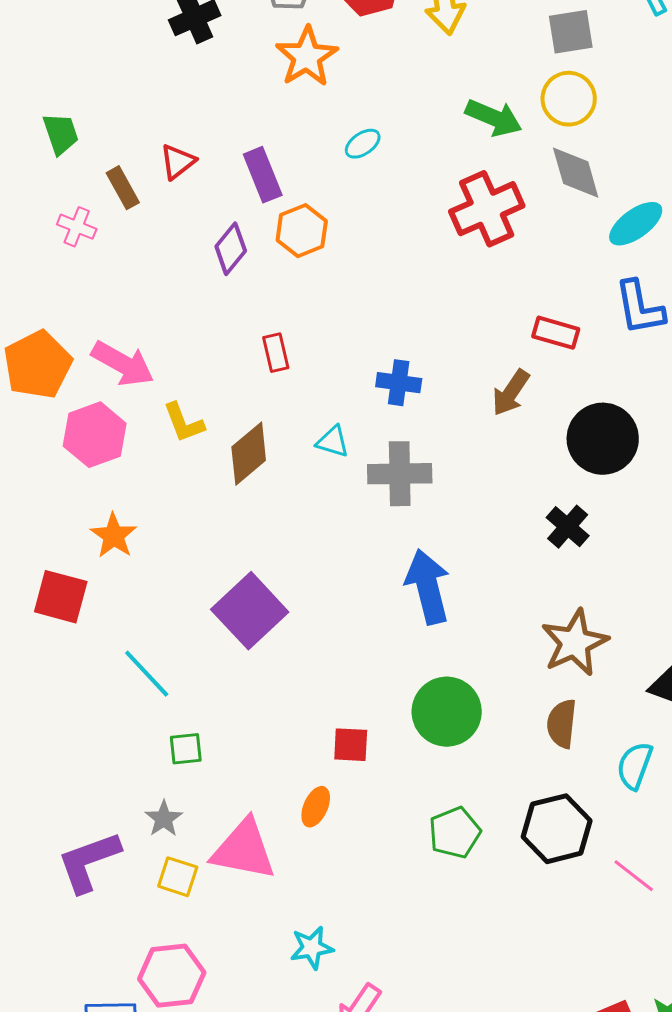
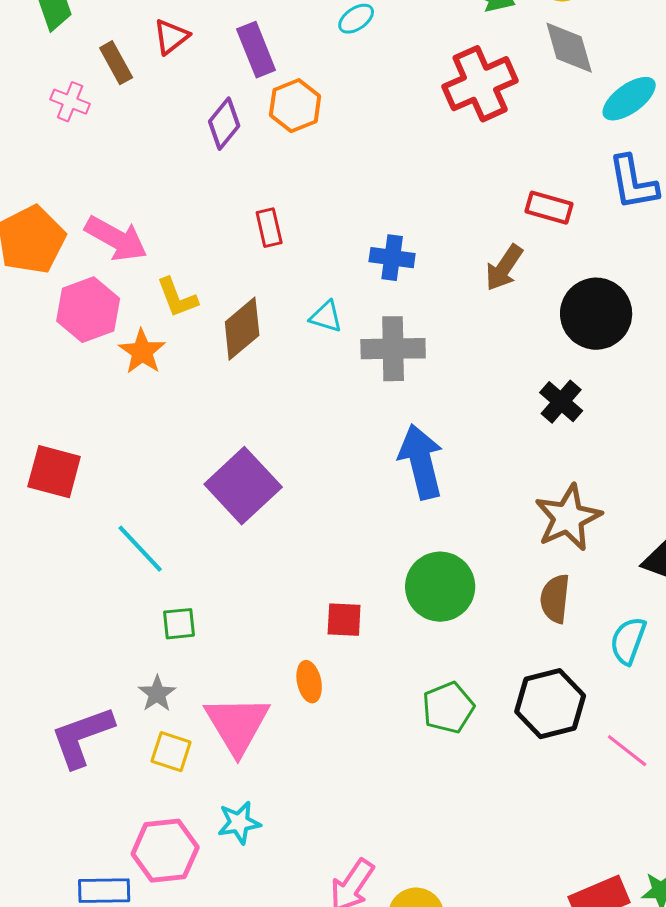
orange star: (114, 536) -> (142, 352), moved
orange ellipse: (316, 807) -> (309, 682), turned -36
pink triangle: (244, 850) -> (237, 725), turned 48
cyan star: (312, 948) -> (239, 823), moved

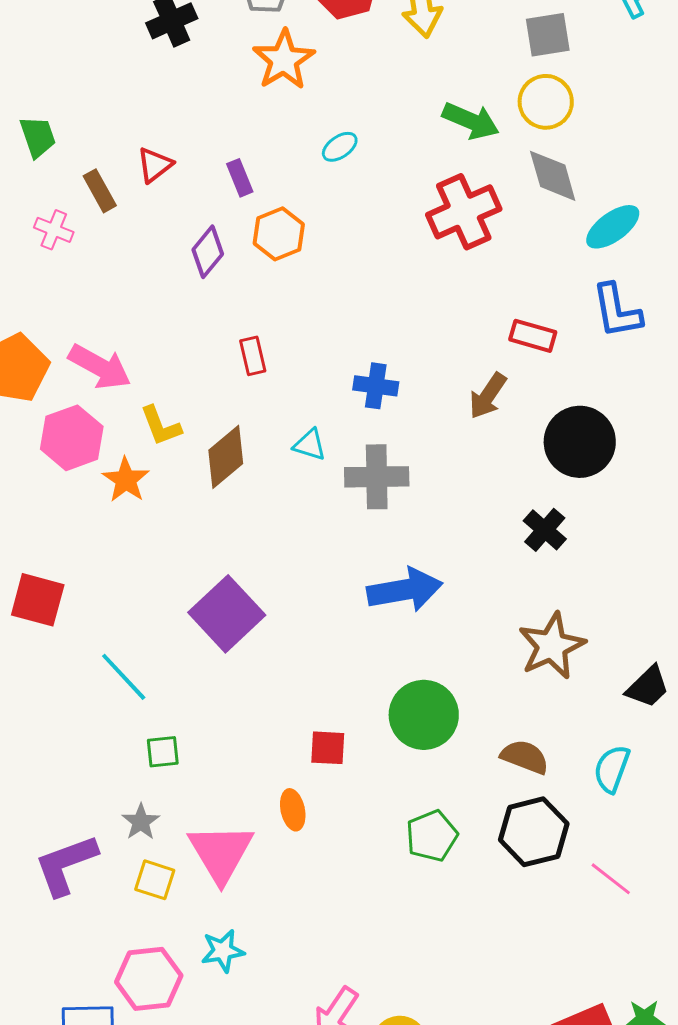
purple rectangle: (256, 50) -> (240, 178), size x0.7
blue arrow: (421, 462) -> (405, 590), turned 94
brown semicircle: (555, 599) -> (525, 757), moved, turned 105

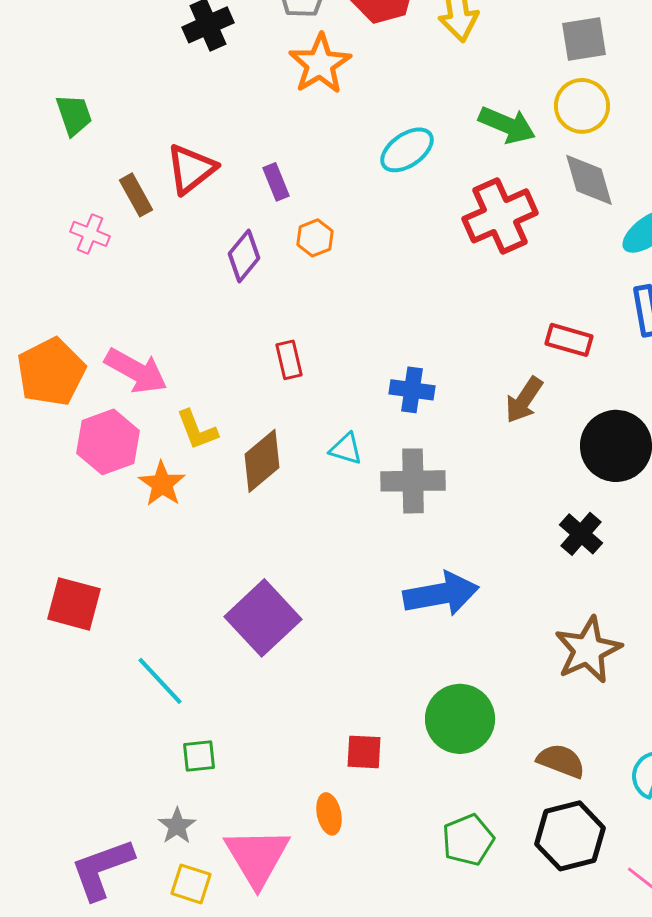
green trapezoid: (38, 137) -> (74, 115), moved
cyan ellipse: (340, 147) -> (407, 150), moved, size x1.5
red triangle: (155, 165) -> (191, 169), size x1.4
orange hexagon: (279, 234) -> (315, 238), size x0.7

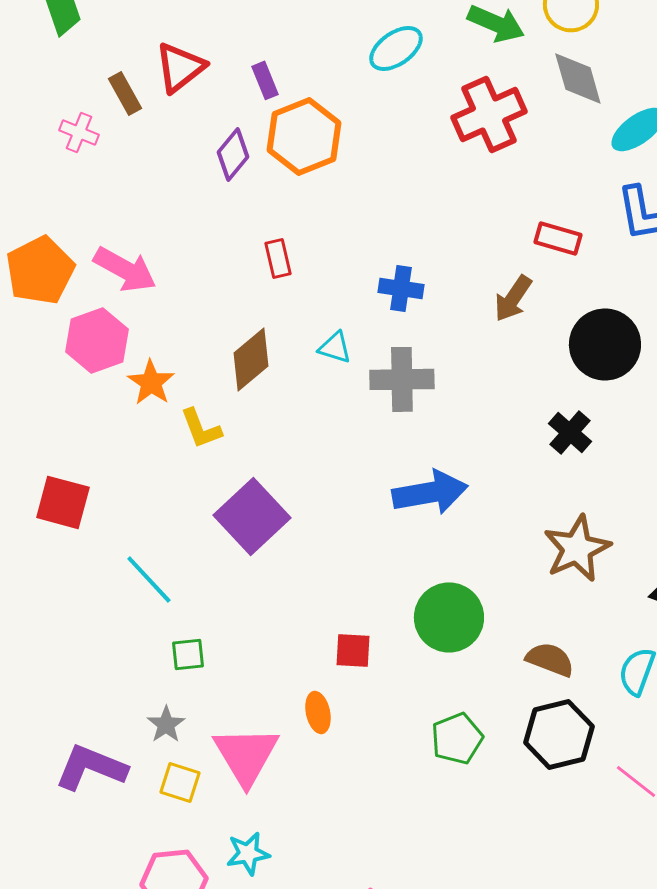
orange hexagon: (315, 238) -> (304, 136), size x2.0
yellow L-shape: (197, 430) -> (201, 428), moved
purple L-shape: (102, 869) -> (91, 767), turned 42

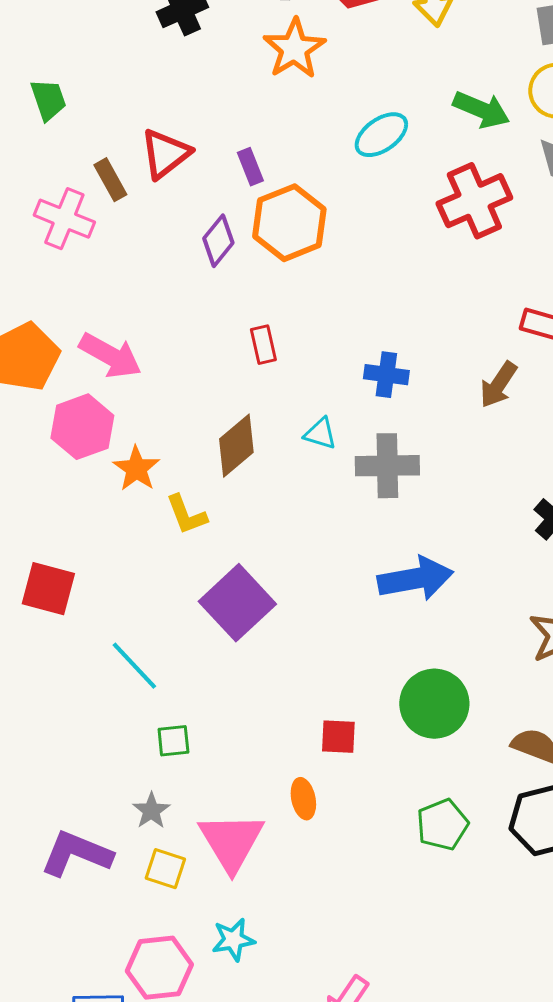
pink cross: (79, 132) -> (64, 219), size x1.5

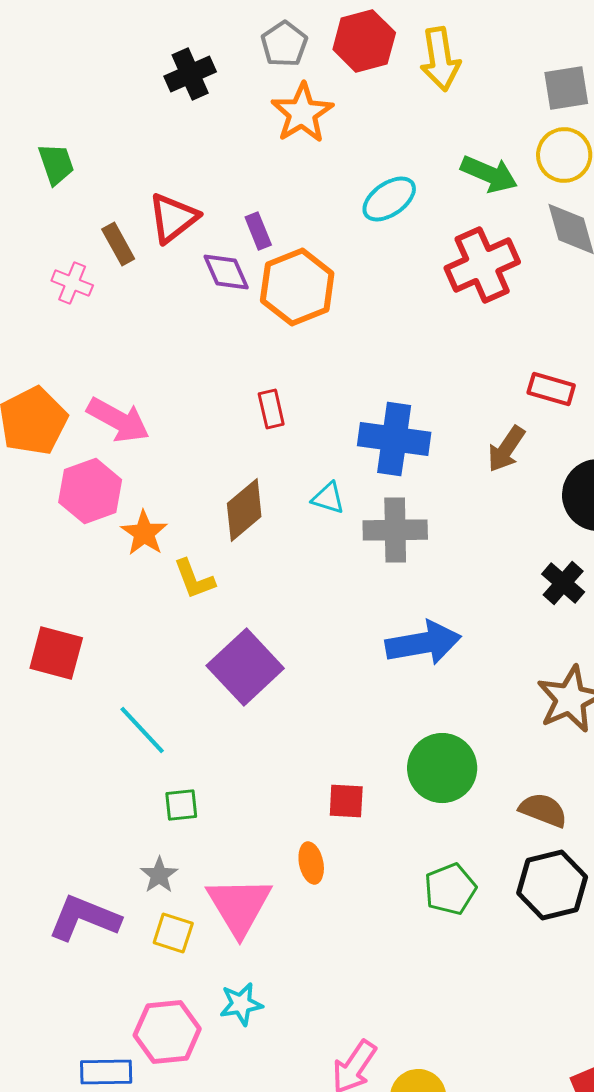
pink cross: (64, 219) -> (72, 283), size x0.7
purple diamond: (218, 241) -> (226, 272), moved, turned -63
blue cross: (386, 375) -> (394, 439), size x1.6

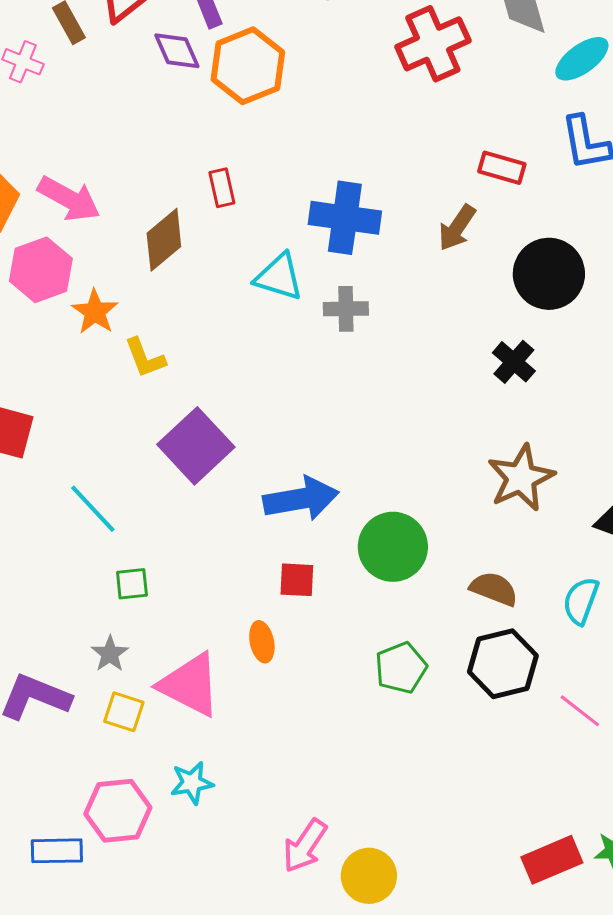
cyan triangle: (328, 498) -> (279, 277), size x1.5
brown diamond: (244, 510) -> (164, 240), moved
gray cross: (395, 530) -> (346, 309), size x0.7
blue arrow: (423, 643) -> (301, 499), moved
pink triangle: (239, 906) -> (190, 685), turned -32

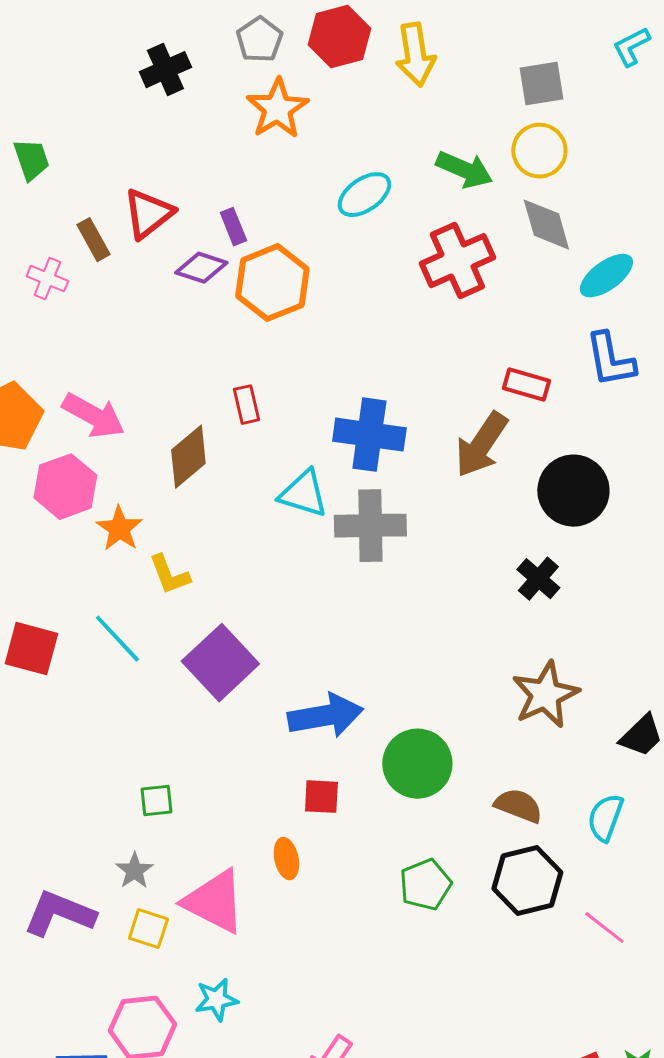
purple diamond: (177, 51) -> (201, 268), turned -48
brown arrow: (457, 228) -> (481, 445), size x1.4
gray cross: (346, 309) -> (370, 526), size x1.6
cyan line: (93, 509) -> (117, 639), moved

